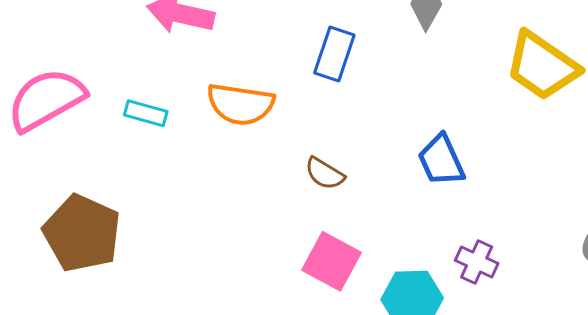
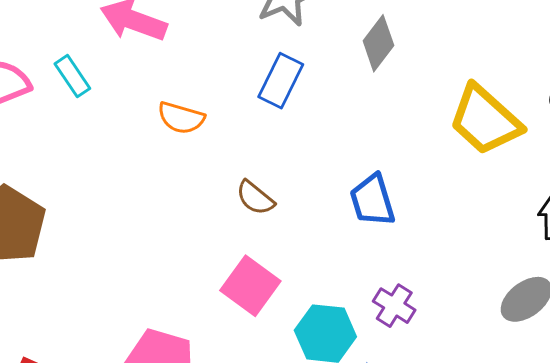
orange semicircle: (240, 104) -> (181, 118), size x0.7
cyan rectangle: (146, 113) -> (72, 76), moved, turned 33

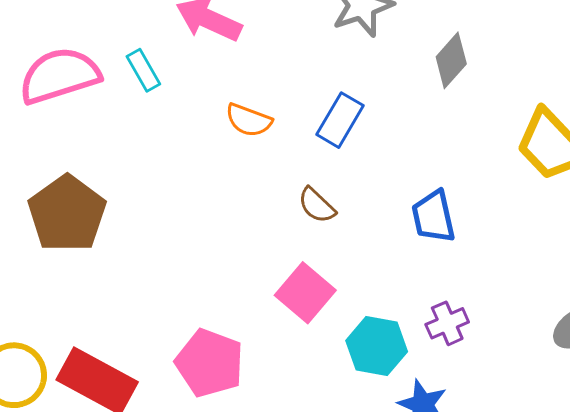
blue rectangle: (281, 81) -> (340, 120), moved
purple cross: (394, 306) -> (447, 323), turned 30

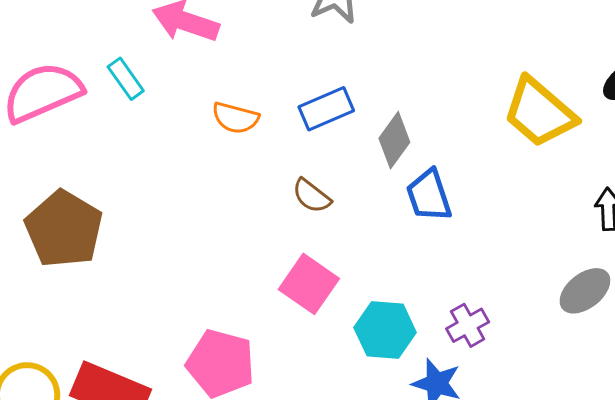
gray diamond: (451, 60) -> (394, 140), moved
blue rectangle: (340, 120) -> (326, 109), turned 42
purple cross: (447, 323) -> (468, 325), moved

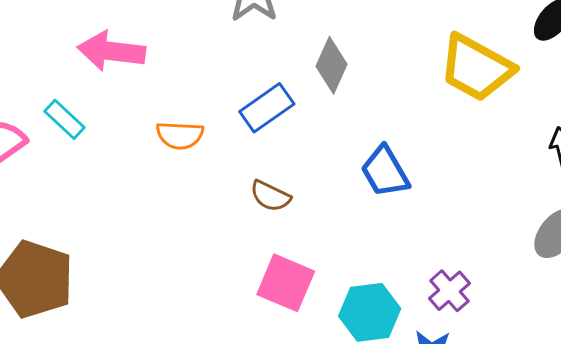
gray diamond: (394, 140) -> (331, 65), moved

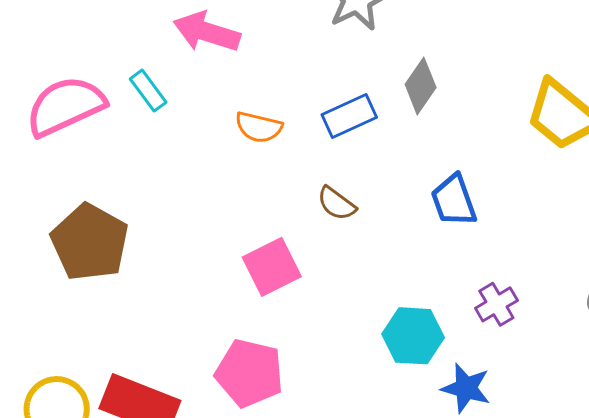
pink square: (286, 283) -> (272, 267), moved, turned 30
purple cross: (449, 291) -> (496, 304), moved

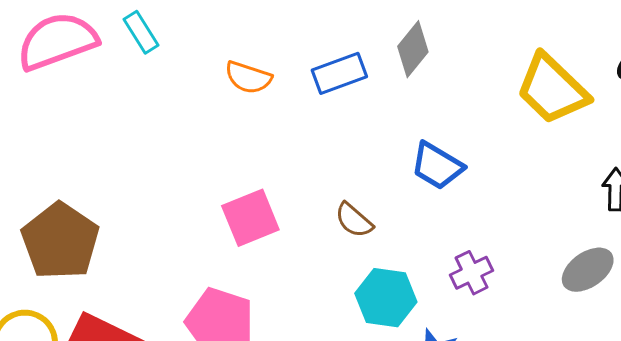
blue trapezoid: (454, 200) -> (437, 166), turned -44
brown semicircle: (337, 204) -> (354, 220), moved
brown pentagon: (90, 242) -> (60, 241), moved

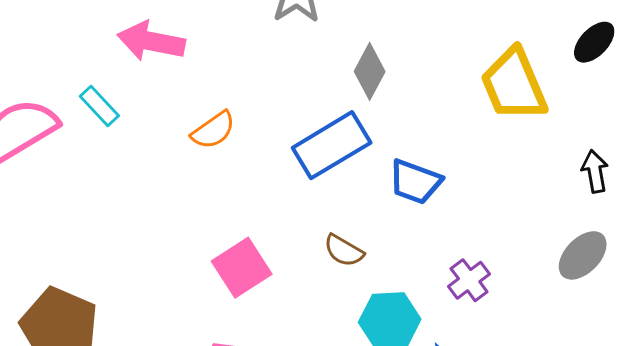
blue rectangle: (339, 73) -> (332, 145), moved, size x1.4
orange semicircle: (248, 77) -> (213, 130), turned -42
yellow trapezoid: (552, 89) -> (514, 85), turned 34

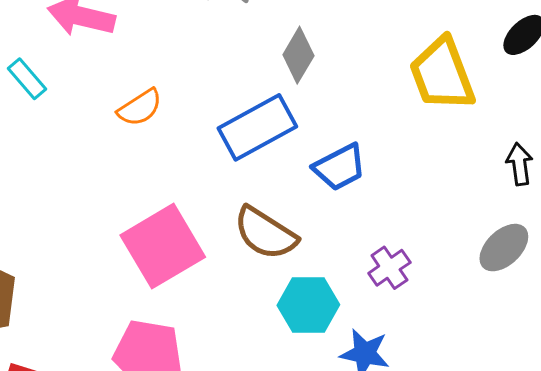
blue trapezoid: (415, 182) -> (340, 167), turned -50
brown semicircle: (344, 251) -> (265, 233), size x1.6
pink square: (242, 268) -> (163, 246), size x1.4

